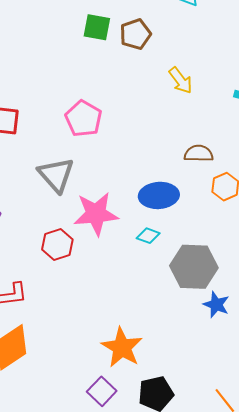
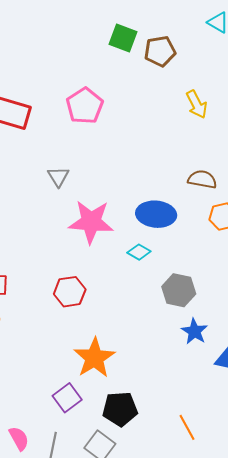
pink pentagon: (83, 119) -> (85, 106), moved
gray triangle: (56, 175) -> (58, 177), size x0.6
red hexagon: (57, 244) -> (70, 292), moved
gray hexagon: (194, 267) -> (179, 290), size x0.7

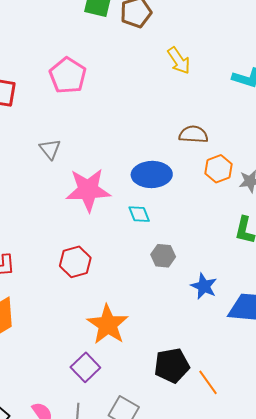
cyan diamond: (139, 252) -> (139, 214), turned 45
gray hexagon: (179, 290) -> (163, 256), moved, size x0.7
black pentagon: (120, 409) -> (172, 365), moved

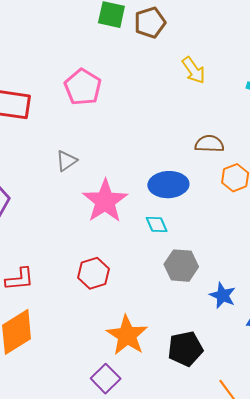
gray triangle: (50, 149) -> (66, 161), turned 35
pink star: (88, 190) -> (105, 201), turned -30
gray hexagon: (163, 256) -> (181, 266), size x1.4
black pentagon: (172, 365) -> (185, 349), moved

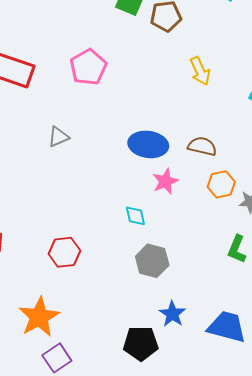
blue ellipse: (168, 185) -> (148, 144), moved
pink star: (105, 201) -> (165, 181), moved, size x0.6
blue star: (223, 295) -> (172, 314), moved
orange star: (127, 335) -> (39, 317), moved

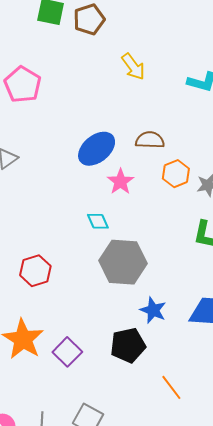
blue ellipse: (148, 144) -> (97, 149), turned -36
gray hexagon: (152, 261) -> (123, 262), size x1.4
purple square: (57, 358) -> (67, 352), moved

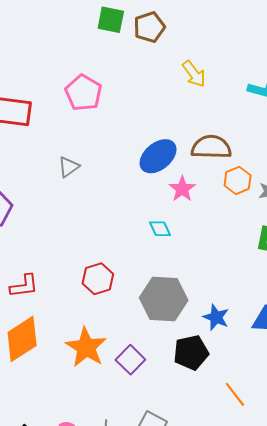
brown semicircle: (150, 140) -> (211, 147), size x1.4
gray hexagon: (123, 262) -> (164, 299), moved

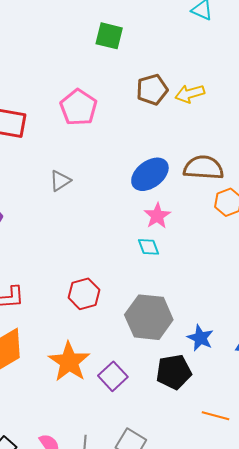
brown pentagon: (149, 27) -> (152, 90), moved
yellow arrow: (194, 74) -> (190, 94), turned 108
pink star: (182, 189) -> (157, 216), moved
orange line: (235, 394) -> (216, 416), turned -40

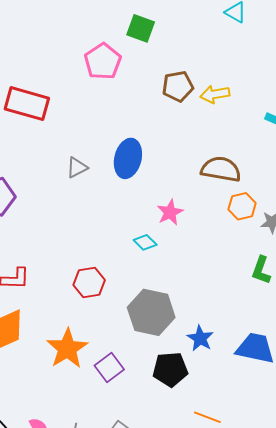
pink pentagon: (79, 107) -> (103, 61), moved
blue ellipse: (150, 174) -> (128, 158), moved, turned -45
cyan diamond: (148, 247) -> (145, 242), moved, turned -30

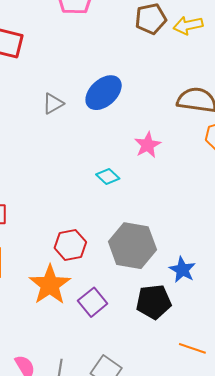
blue ellipse: (128, 158) -> (104, 93), turned 36
cyan diamond: (145, 242) -> (108, 177), moved
red hexagon: (89, 282) -> (70, 245), moved

